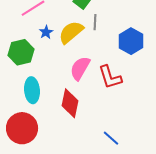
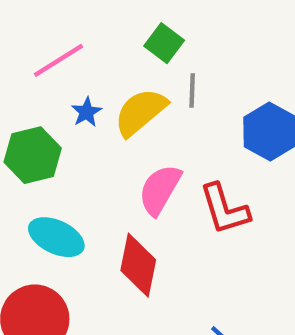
cyan ellipse: (32, 90) -> (56, 237), turned -60

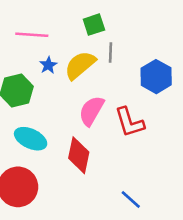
green square: (164, 43) -> (94, 25), turned 35
pink line: (58, 60) -> (32, 35), turned 36

